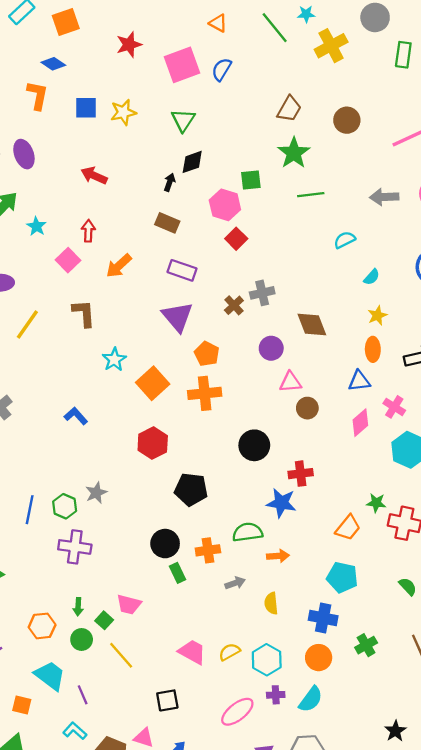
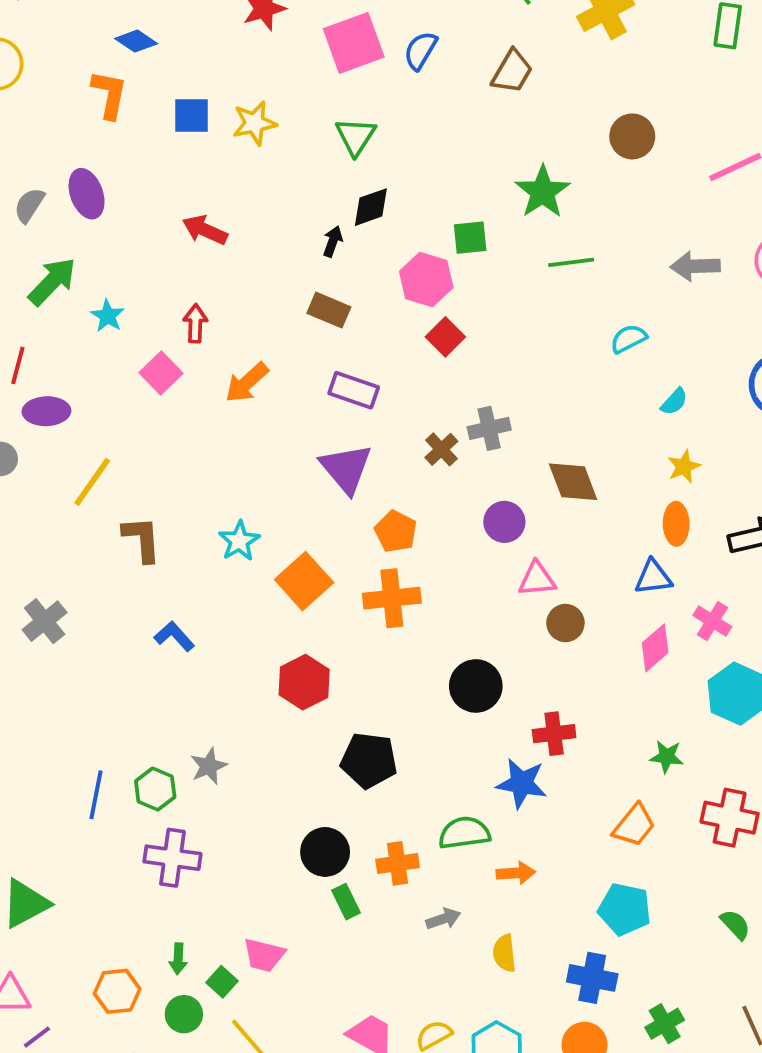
brown trapezoid: (289, 109) -> (512, 72), moved
brown L-shape: (84, 313) -> (142, 539), moved
green star: (376, 503) -> (667, 757), moved

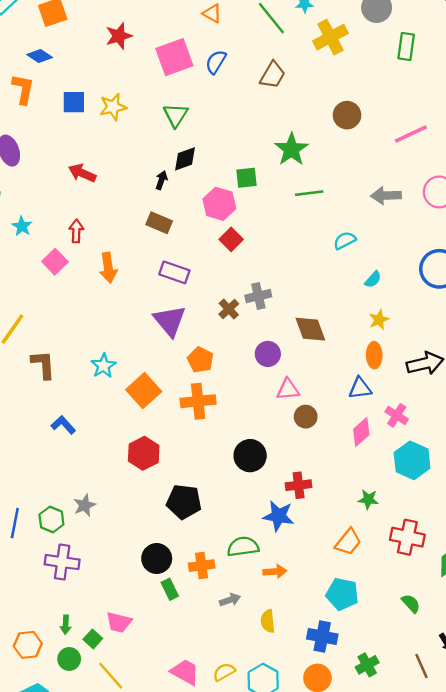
orange arrow: (247, 383) -> (108, 268), turned -56

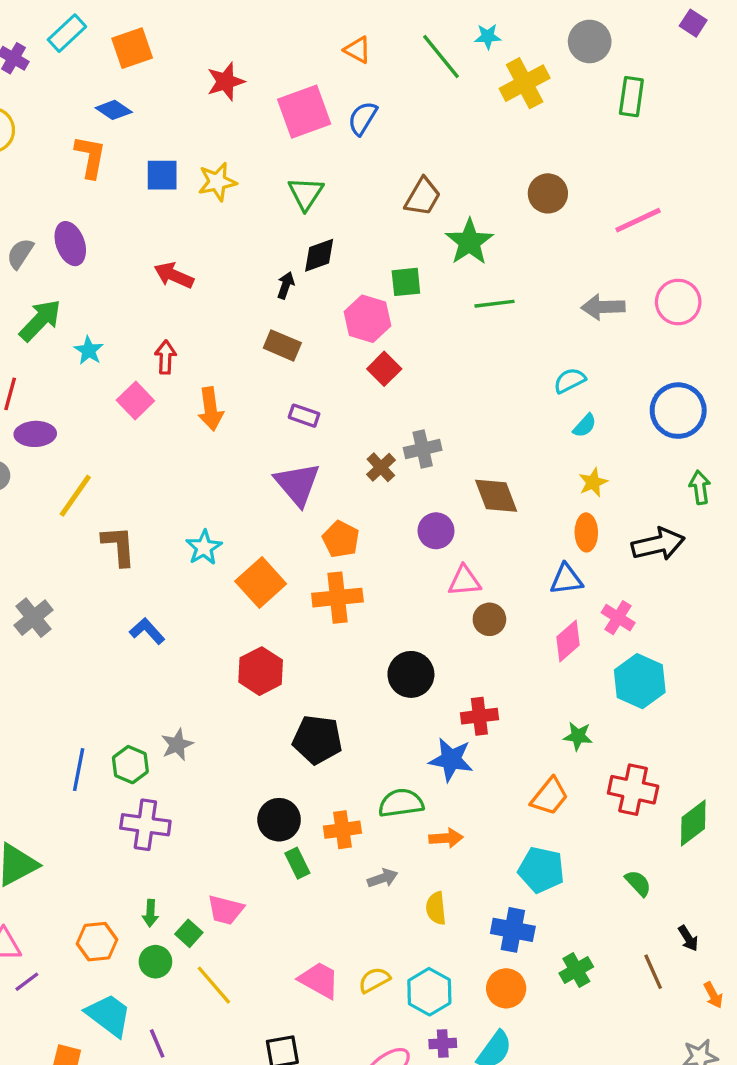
brown trapezoid: (273, 75) -> (423, 197), moved
cyan semicircle: (345, 240) -> (570, 380), moved
purple rectangle: (174, 272) -> (304, 416), size x0.7

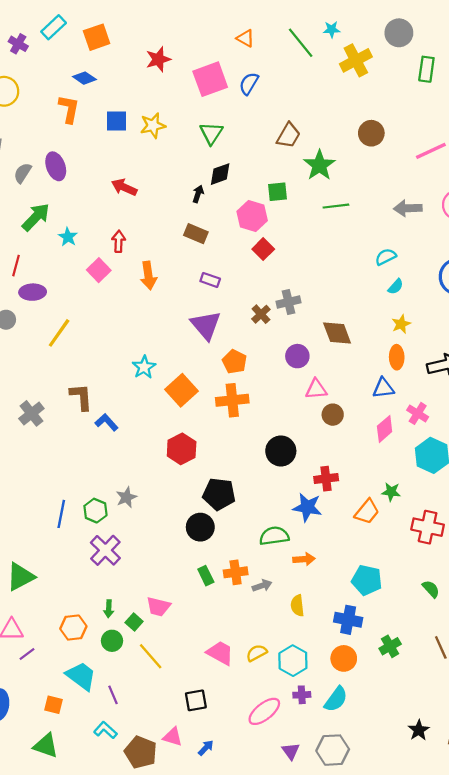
brown L-shape: (119, 546) -> (81, 397), moved
orange trapezoid: (550, 796) -> (367, 512), moved
black circle: (279, 820) -> (200, 527), moved
purple cross: (145, 825) -> (105, 550), turned 36
orange cross: (342, 830) -> (236, 572), moved

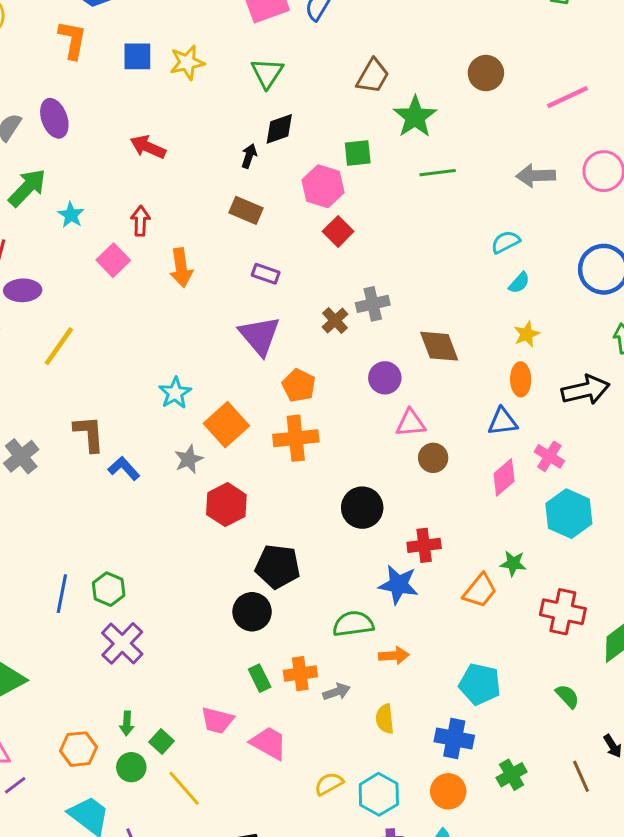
gray star: (126, 497) -> (189, 459), moved
pink trapezoid: (158, 607) -> (217, 720), moved
pink trapezoid: (220, 653) -> (269, 743), moved

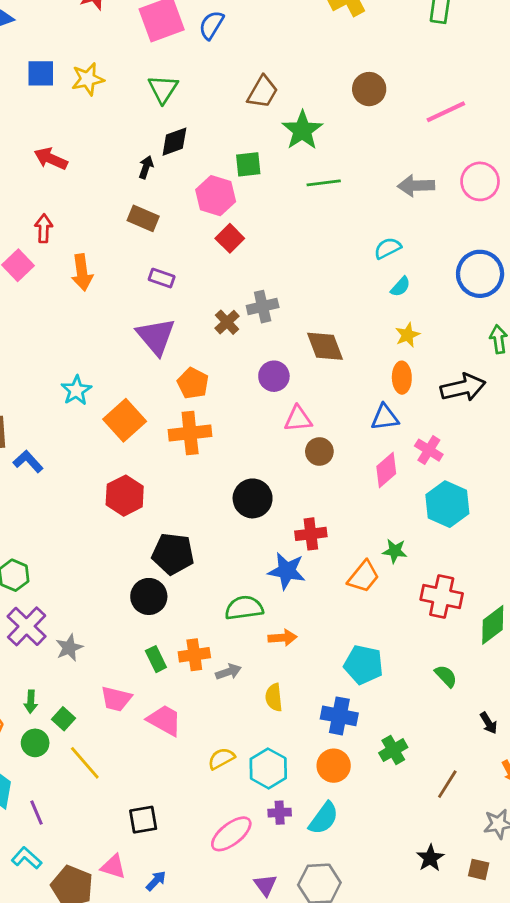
gray star: (189, 459) -> (69, 648), moved
brown line: (581, 776) -> (447, 784), moved, turned 56

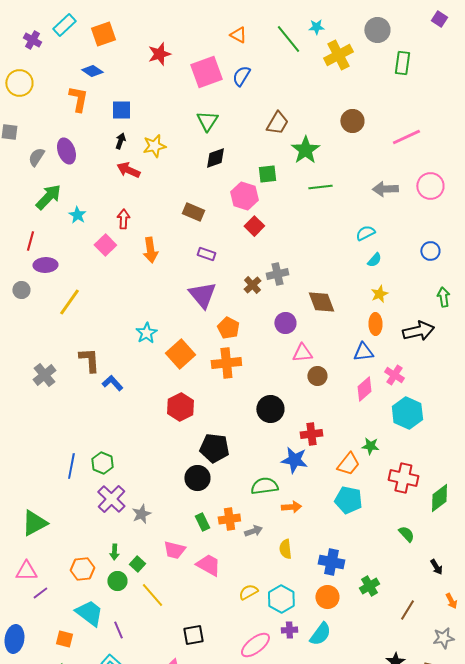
yellow star: (88, 79) -> (154, 146), moved
black arrow: (146, 167) -> (120, 141), moved
blue circle: (480, 274) -> (430, 251), size x0.6
cyan pentagon: (363, 665) -> (348, 500), moved

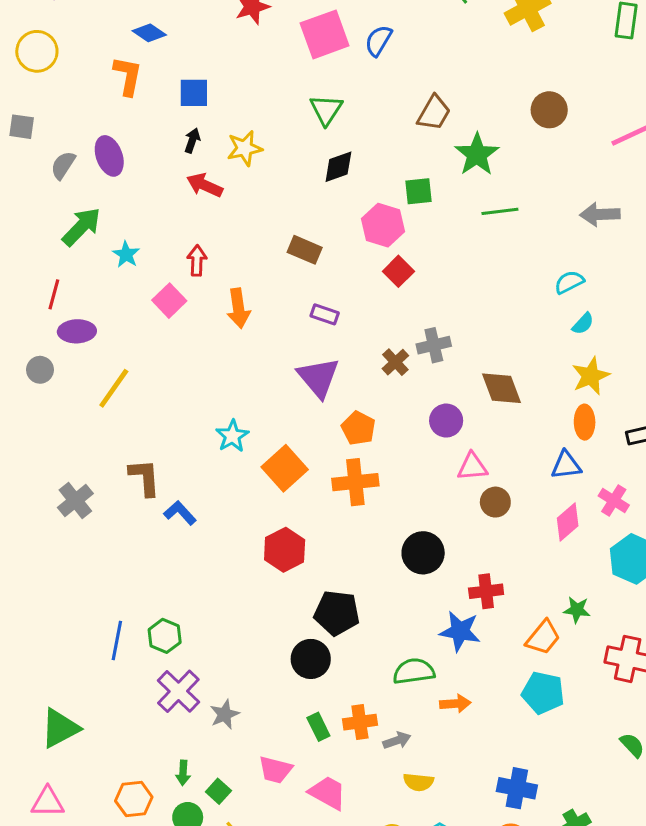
yellow star: (379, 294) -> (591, 376), size x1.4
yellow semicircle: (285, 549) -> (418, 782), moved, turned -78

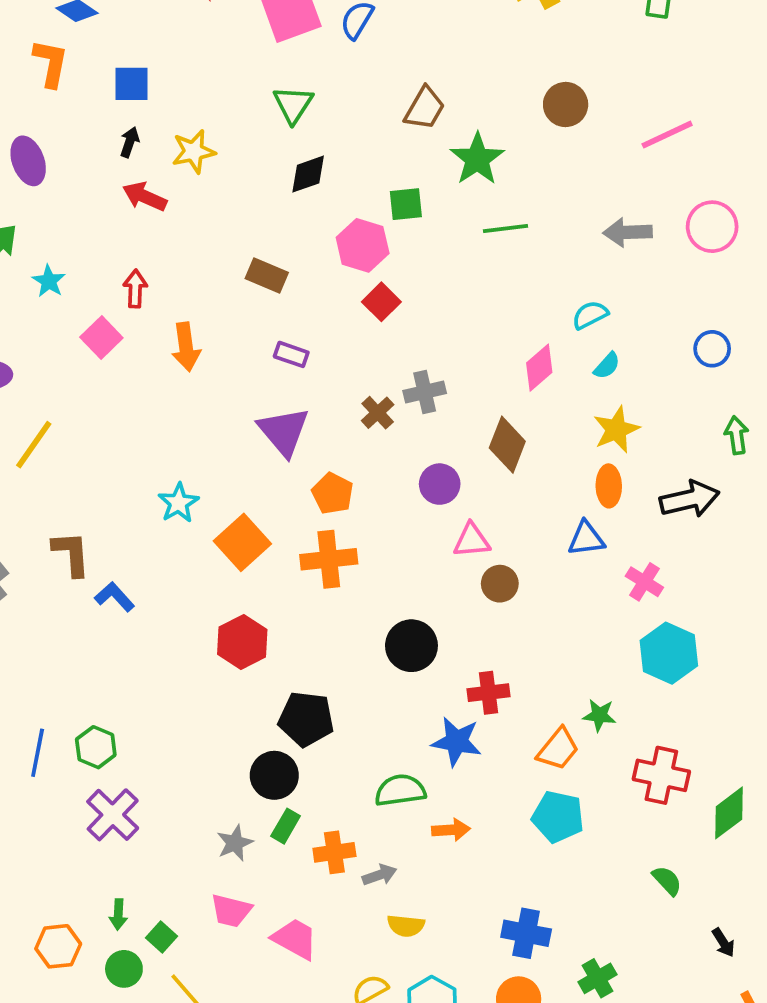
brown diamond: (501, 388) -> (507, 445), turned 42
pink diamond: (568, 522) -> (539, 368), moved
gray star: (225, 714) -> (235, 843), moved
green rectangle: (318, 727) -> (286, 826), moved, turned 56

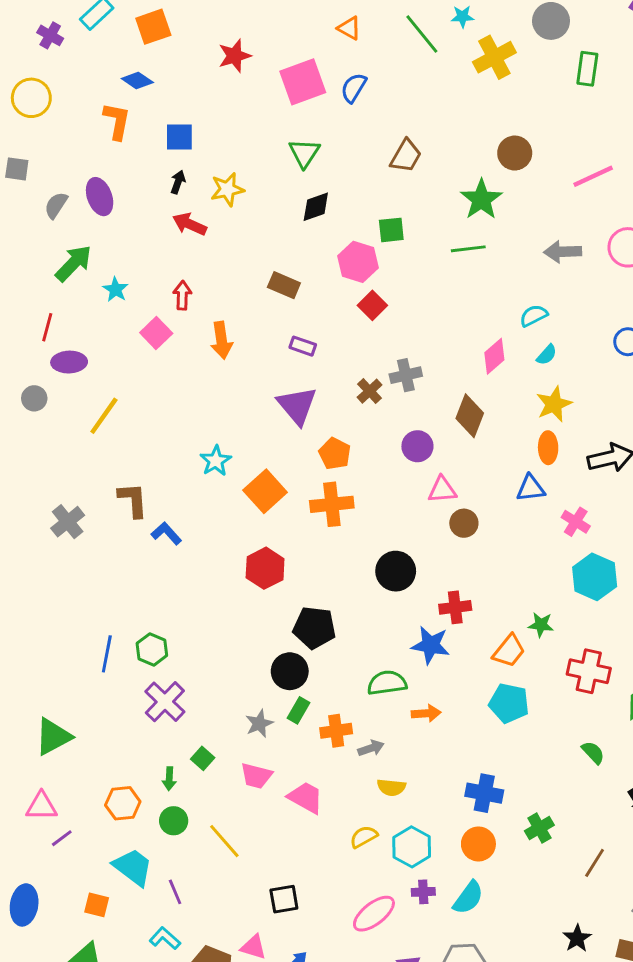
green star: (477, 159) -> (481, 199), moved
green square: (162, 937) -> (203, 758), moved

